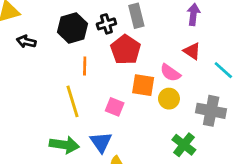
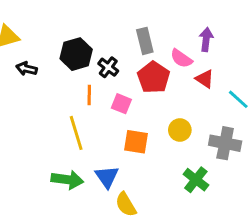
black cross: (106, 24) -> (108, 67), moved, turned -36
red pentagon: (125, 50) -> (154, 77), moved
pink semicircle: (170, 73) -> (181, 58), moved
orange square: (143, 85) -> (136, 142), moved
pink square: (115, 107) -> (121, 104), moved

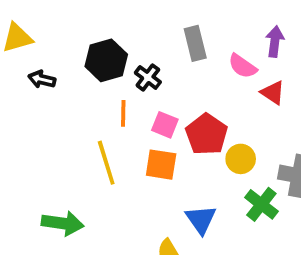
red pentagon: (154, 77) -> (207, 134), moved
orange square: (136, 142) -> (161, 165), moved
blue triangle: (107, 177) -> (201, 219), moved
green arrow: (67, 180) -> (63, 223), moved
green cross: (196, 180) -> (261, 204), moved

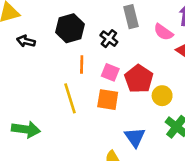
black cross: (148, 77) -> (109, 39), moved
green arrow: (63, 223) -> (26, 129), moved

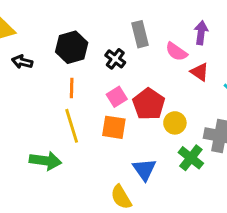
orange line: (82, 65) -> (72, 88), moved
pink square: (110, 72) -> (117, 97), turned 36
green arrow: (26, 129) -> (45, 161), moved

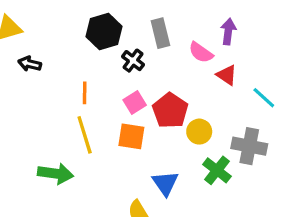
black hexagon: (72, 47) -> (104, 31), moved

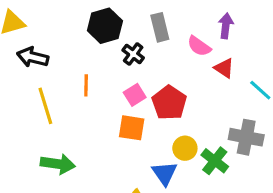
black arrow: (30, 64) -> (33, 57), size x1.4
yellow circle: (199, 132) -> (185, 148), moved
yellow line: (85, 135) -> (45, 106), moved

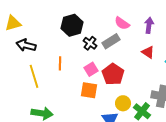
gray rectangle: (160, 27) -> (111, 41), moved, turned 72
pink semicircle: (199, 46) -> (122, 23), moved

